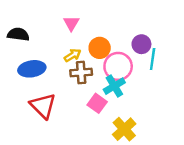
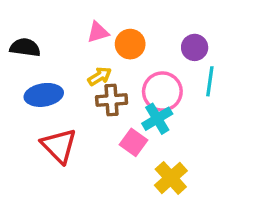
pink triangle: (71, 23) -> (98, 32), turned 42
purple circle: (141, 44) -> (195, 47), moved
orange circle: (100, 48) -> (130, 44), moved

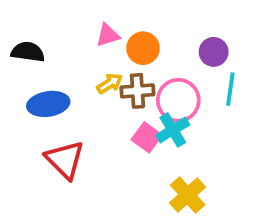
brown cross: (112, 100) -> (137, 91), moved
pink square: (134, 142) -> (147, 137), moved

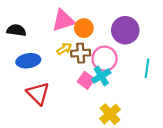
pink triangle: (108, 35) -> (63, 20), size x1.6
purple circle: (214, 52) -> (125, 30), size x1.6
cyan line: (230, 89) -> (147, 68), moved

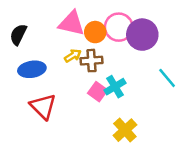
pink triangle: (63, 20) -> (72, 23), turned 30
black semicircle: (16, 30) -> (18, 35), turned -72
pink circle: (105, 59) -> (119, 27), moved
cyan line: (147, 68) -> (167, 78), turned -48

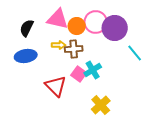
black semicircle: (18, 35) -> (27, 28), moved
yellow arrow: (73, 56) -> (59, 45), turned 32
cyan line: (167, 78) -> (135, 53), moved
red triangle: (43, 106) -> (56, 86), moved

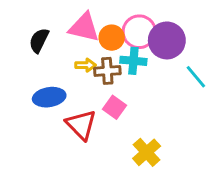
blue ellipse: (26, 56) -> (49, 97), moved
cyan cross: (93, 70) -> (133, 61), moved, turned 36

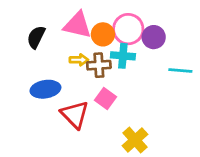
purple circle: (167, 40) -> (154, 37), size x0.7
cyan line: (196, 77) -> (180, 70), turned -45

